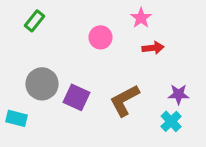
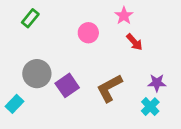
red arrow: (153, 48) -> (134, 42), turned 54
purple square: (77, 97) -> (67, 85), turned 30
cyan rectangle: (16, 118) -> (14, 104), turned -60

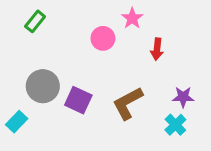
pink star: (124, 16) -> (132, 18), moved
red arrow: (134, 42) -> (157, 49), turned 48
purple square: (67, 85) -> (78, 100), turned -30

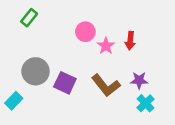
pink star: (132, 18) -> (106, 46), moved
purple star: (183, 97) -> (139, 80), moved
brown L-shape: (128, 103) -> (106, 85), turned -100

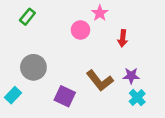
pink star: (106, 46) -> (100, 13), moved
purple square: (65, 83) -> (65, 96), moved

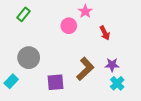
red arrow: (123, 38) -> (105, 33), turned -32
brown L-shape: (100, 81) -> (85, 69), turned -95
purple square: (65, 96) -> (55, 82), turned -30

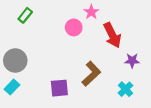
red arrow: (105, 33) -> (112, 35), size x1.6
gray circle: (29, 58) -> (15, 61), moved
purple star: (112, 65) -> (132, 61), moved

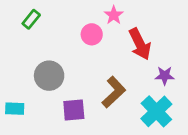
gray circle: (15, 61) -> (49, 76), moved
cyan rectangle: (12, 87) -> (15, 109), turned 48
cyan cross: (125, 89) -> (156, 111), size x1.6

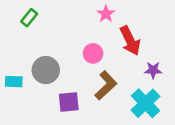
pink circle: (92, 34) -> (93, 53), moved
cyan rectangle: (15, 109) -> (14, 82), moved

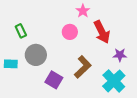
green rectangle: (29, 18) -> (21, 31), moved, turned -64
pink circle: (93, 53) -> (70, 32), moved
purple square: (69, 102) -> (54, 80), turned 36

